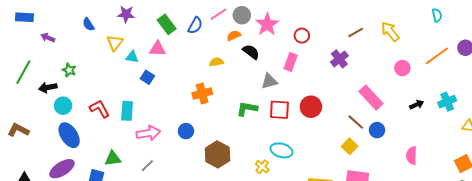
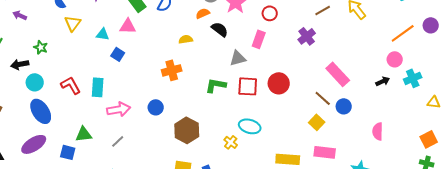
yellow triangle: (115, 43) -> (73, 23), moved
pink circle: (402, 68) -> (395, 59), moved

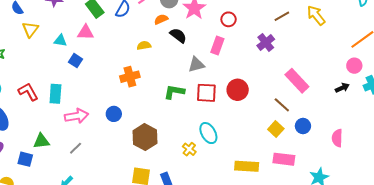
blue circle: (344, 106) -> (303, 126), moved
cyan ellipse: (250, 126) -> (208, 133), turned 45

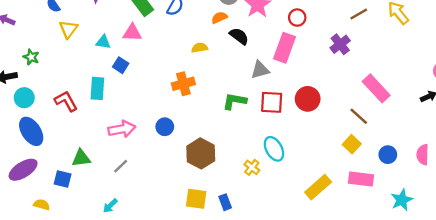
pink rectangle: (217, 45) -> (284, 48), size x1.4
cyan rectangle: (55, 94) -> (97, 88), moved
blue circle: (303, 126) -> (388, 155), moved
yellow rectangle: (247, 166) -> (318, 187), turned -45

